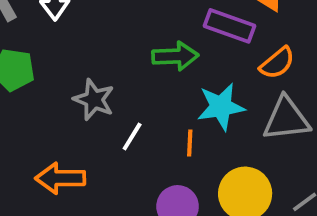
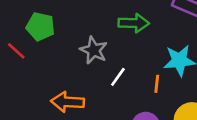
green arrow: (175, 56) -> (134, 23), moved

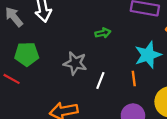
green arrow: (134, 23) -> (103, 33), size x0.6

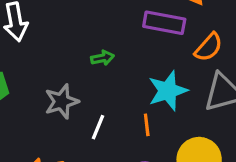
gray star: (75, 63) -> (62, 102), turned -30

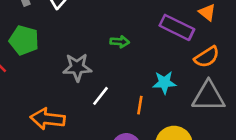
cyan star: (168, 91) -> (164, 83), size x0.7

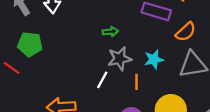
gray star: (77, 67) -> (120, 59), moved

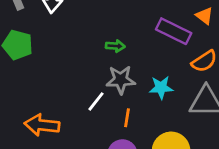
orange line: (137, 82) -> (127, 118), moved

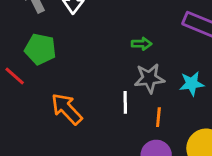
white line: (96, 101) -> (125, 102), turned -35
orange arrow: (42, 125) -> (67, 109), moved, turned 44

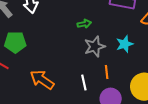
white line: (125, 102) -> (84, 82), moved

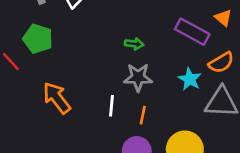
cyan star: (125, 44) -> (190, 79), moved, turned 30
white line: (84, 82) -> (111, 106), moved

